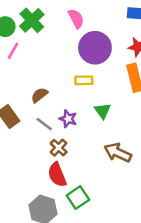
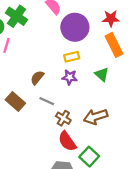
green triangle: (103, 111) -> (102, 74), moved
purple star: (68, 119) -> (70, 77), moved
brown arrow: (118, 153) -> (96, 117), moved, turned -30

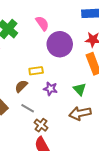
yellow rectangle: (72, 57) -> (36, 71), moved
brown arrow: (96, 117) -> (80, 113), moved

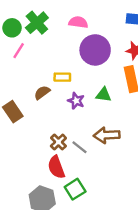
pink semicircle: (42, 23) -> (78, 22), turned -56
green triangle: (80, 89) -> (104, 95), moved, turned -48
gray line: (28, 108) -> (80, 147), moved

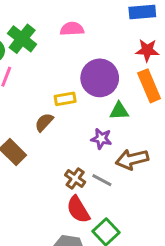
purple circle: (95, 50) -> (100, 78), moved
purple star: (76, 101) -> (101, 139), moved

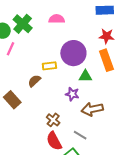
gray line: (102, 180) -> (80, 135), moved

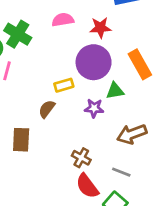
red star: (107, 36) -> (100, 28), moved
purple star: (72, 94) -> (94, 108), moved
brown rectangle: (12, 100) -> (21, 140), turned 54

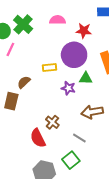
brown semicircle: (47, 109) -> (24, 82), moved
red semicircle: (87, 186) -> (38, 138), moved

